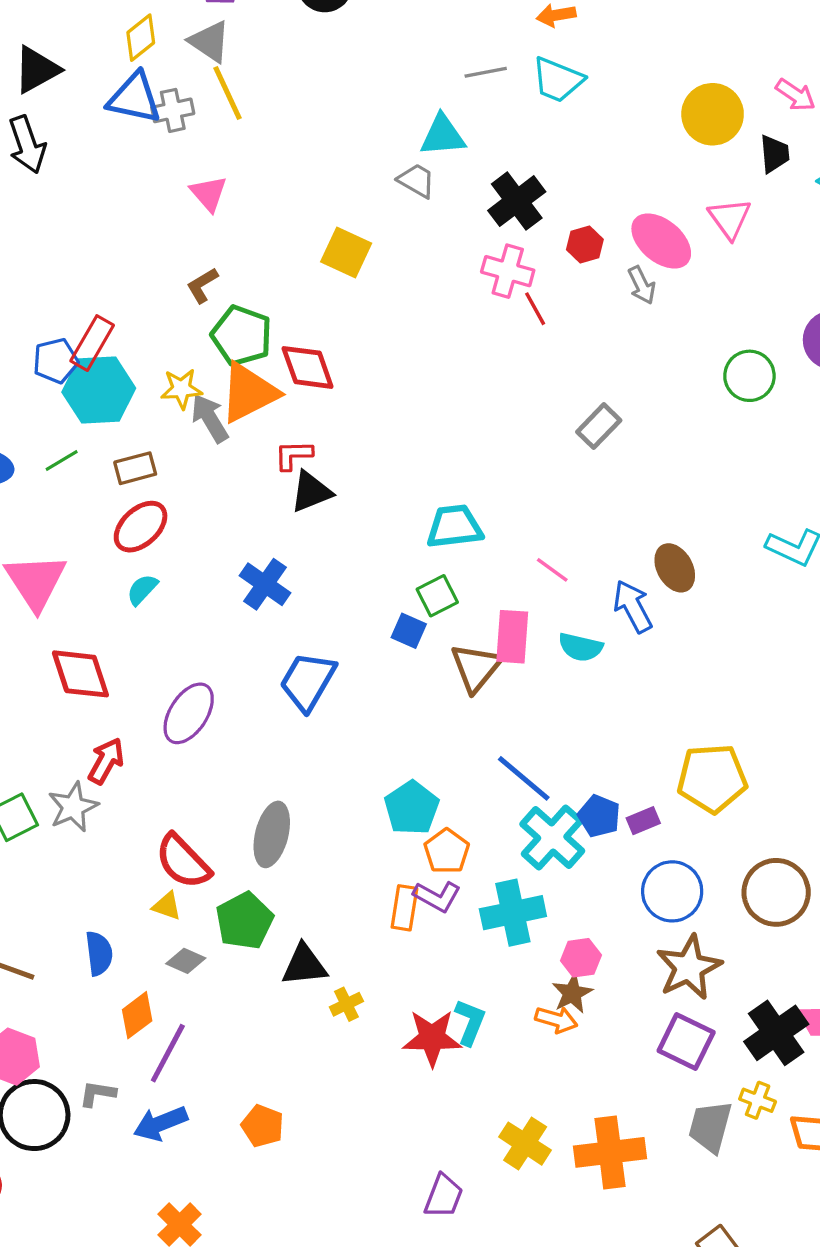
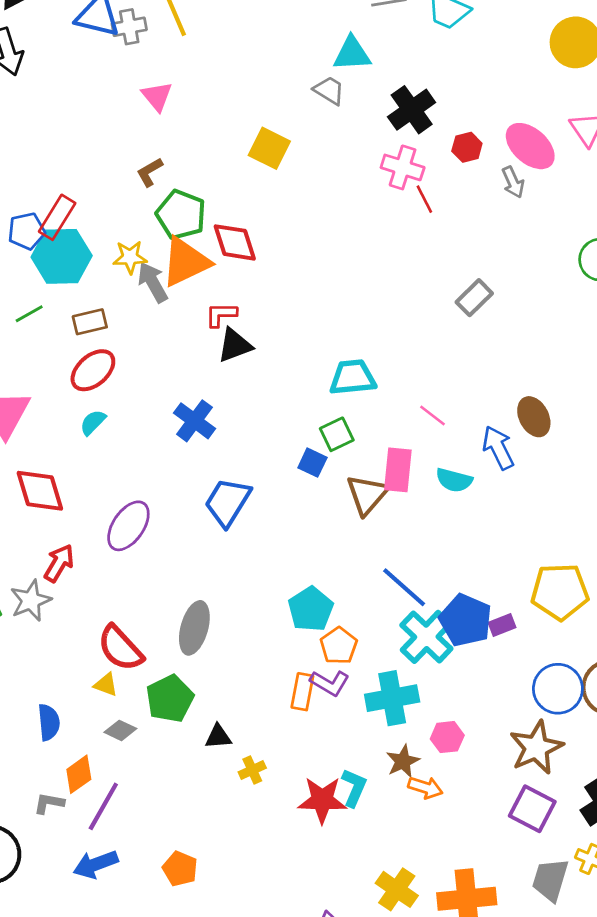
blue pentagon: (599, 816) -> (466, 620), size x1.5
blue circle: (672, 891) -> (558, 689), moved
black triangle: (304, 965) -> (218, 737), size x0.7
brown star: (572, 993) -> (403, 761), moved
gray L-shape: (97, 1094) -> (49, 803), moved

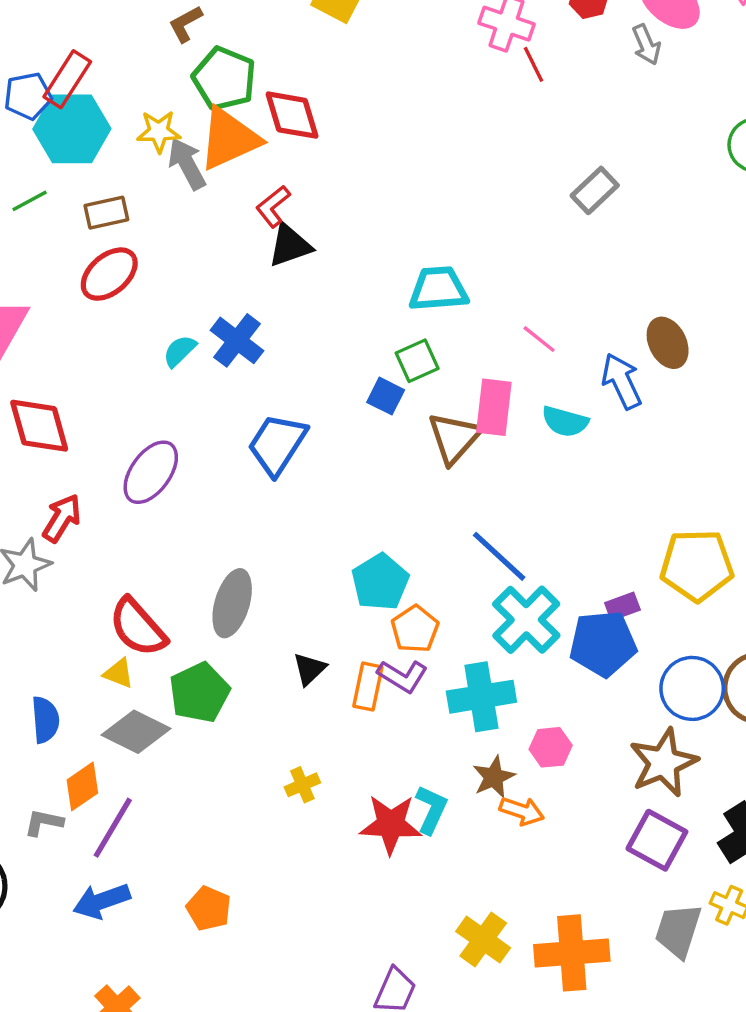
red L-shape: (221, 315) -> (273, 206), turned -40
cyan semicircle: (93, 422) -> (180, 351), moved
blue pentagon: (466, 620) -> (603, 644), moved, turned -30
gray diamond: (120, 730) -> (136, 732), size x1.6
black triangle: (218, 737) -> (309, 669), moved, turned -40

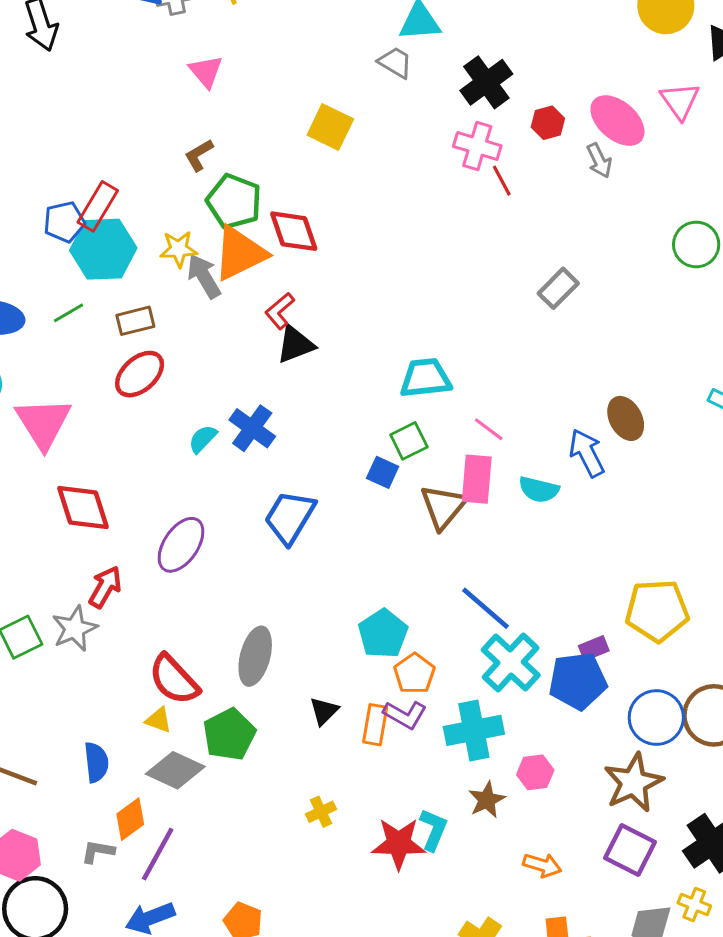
pink line: (539, 339) -> (489, 429), moved
orange arrow: (522, 811) -> (542, 865), moved

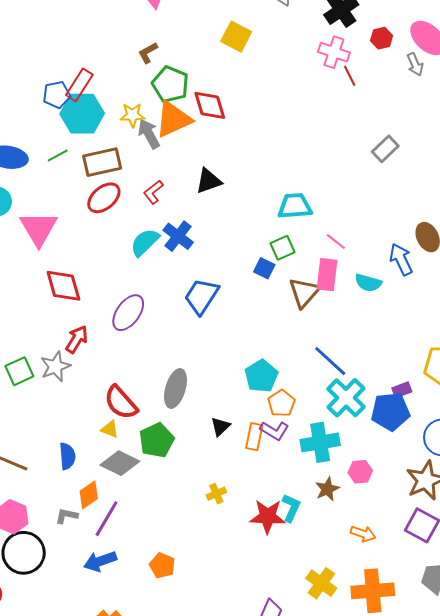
red L-shape: (280, 311) -> (153, 192), moved
brown rectangle: (135, 321) -> (102, 162), size x1.5
cyan semicircle: (203, 439) -> (145, 242), size x1.5

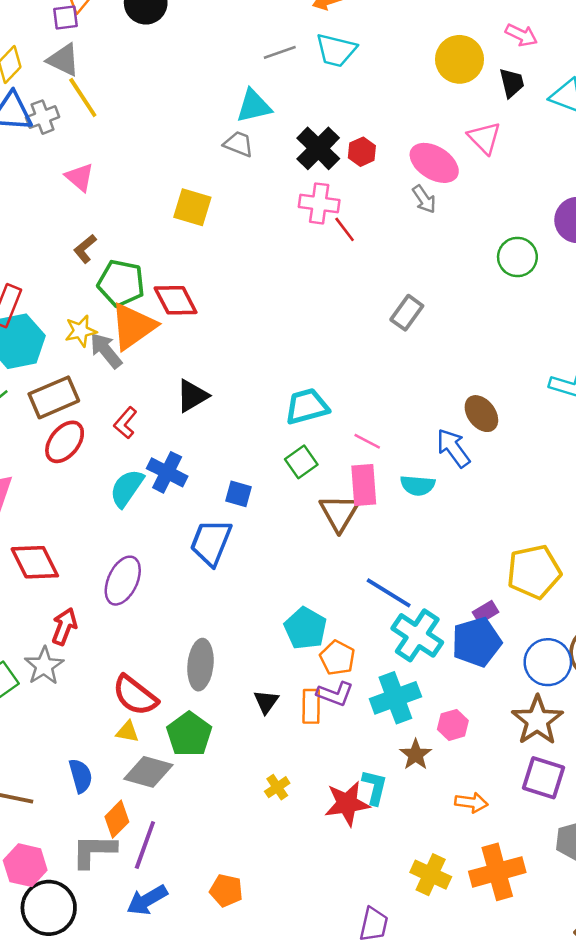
red hexagon: (382, 38) -> (362, 152), moved
blue square: (264, 268) -> (238, 494), moved
gray L-shape: (66, 516) -> (94, 851), size x1.6

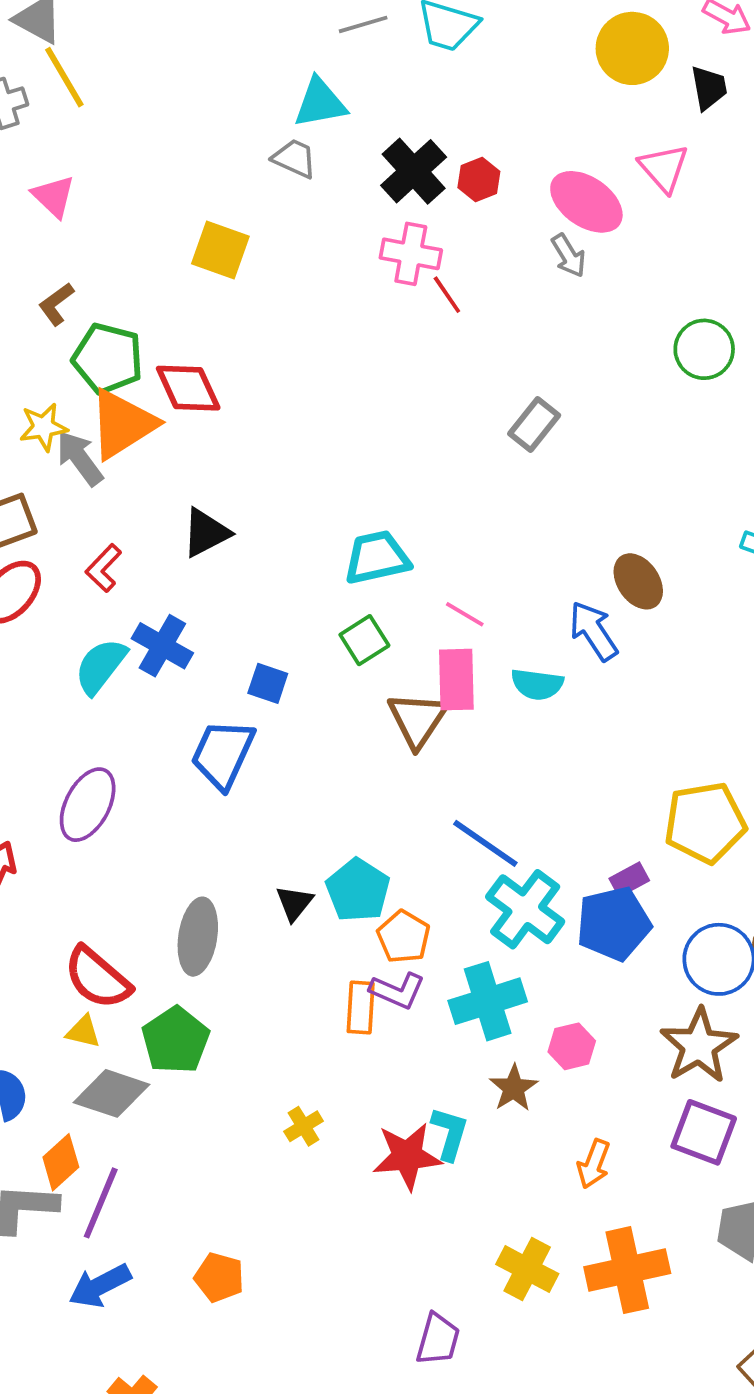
black triangle: (266, 702) -> (294, 903), moved
orange arrow: (471, 802) -> (594, 1164), turned 100

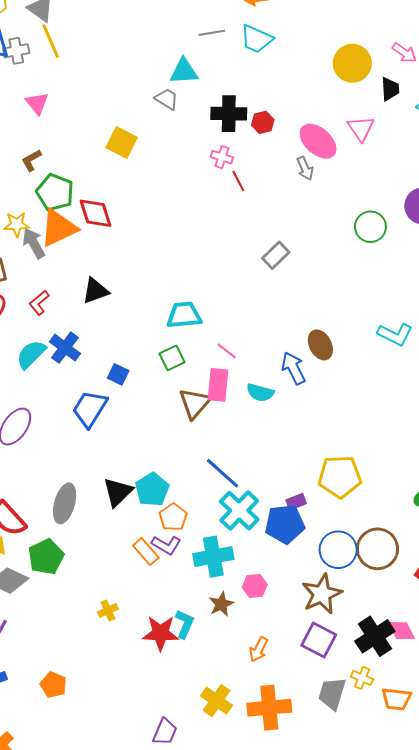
black cross: (414, 171) -> (229, 114), turned 36
pink cross: (411, 254) -> (222, 157), size x0.7
black triangle: (294, 903) -> (118, 492), size x1.5
orange rectangle: (361, 1008) -> (146, 552), turned -52

